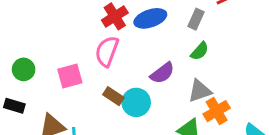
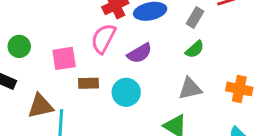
purple semicircle: (162, 73) -> (140, 53), moved
brown rectangle: (113, 96) -> (89, 83), moved, turned -42
orange cross: (217, 111) -> (239, 89), moved, turned 35

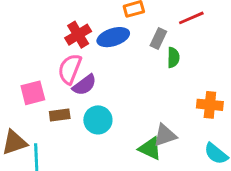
green semicircle: (195, 49) -> (173, 57), moved, turned -42
purple semicircle: (140, 53) -> (84, 85), moved
gray triangle: (190, 88) -> (165, 135), moved

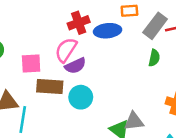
gray rectangle: (158, 39) -> (155, 26), moved, size x1.5
brown rectangle: (60, 115) -> (50, 87), size x1.5

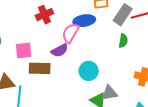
red cross: (79, 23) -> (44, 15), moved
pink semicircle: (66, 50) -> (71, 33), moved
cyan circle: (81, 97) -> (89, 71), moved

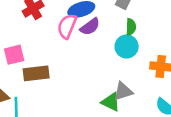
purple semicircle: (60, 50) -> (90, 27), moved
cyan circle: (89, 71) -> (127, 46), moved

